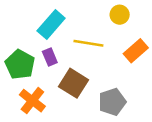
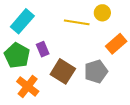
cyan rectangle: (51, 25) -> (22, 21), moved
yellow line: (88, 43) -> (77, 22), moved
gray pentagon: (112, 102) -> (96, 71), moved

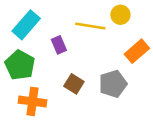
purple rectangle: (43, 49) -> (59, 45), moved
brown square: (63, 71) -> (74, 84), size x0.7
orange cross: (28, 86) -> (32, 101), turned -30

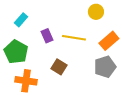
cyan rectangle: (26, 25) -> (21, 20), size x0.6
yellow line: (90, 26) -> (74, 38), moved
gray pentagon: (113, 84) -> (105, 67), moved

